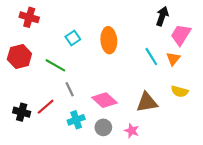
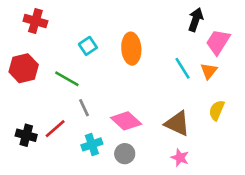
yellow semicircle: (180, 91) -> (217, 110), turned 98
brown triangle: (147, 102) -> (177, 123), turned 35
pink star: (132, 131) -> (180, 158), moved

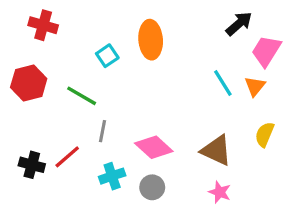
black arrow: (196, 20) -> (239, 24), turned 30
orange ellipse: (131, 49) -> (151, 40), moved
gray line: (84, 108) -> (102, 131), turned 36

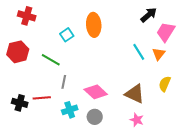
red line: (67, 157) -> (42, 98), turned 36

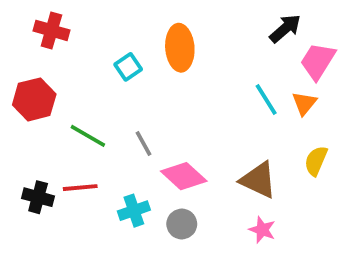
green line: (51, 60) -> (88, 136), moved
gray line: (64, 82) -> (143, 144), moved, turned -40

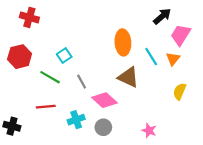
orange ellipse: (180, 48) -> (123, 42), moved
cyan square: (128, 67) -> (64, 55), moved
brown triangle: (258, 180) -> (128, 77), moved
black cross: (38, 197) -> (12, 126), moved

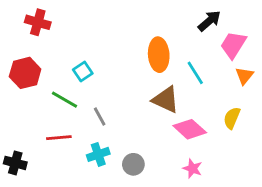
orange triangle: (173, 59) -> (244, 76), moved
gray line: (82, 82) -> (100, 117), moved
pink diamond: (104, 100) -> (190, 129), moved

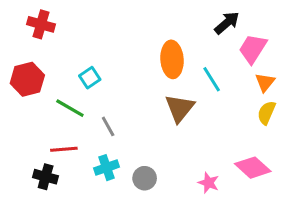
brown triangle: (166, 100) -> (180, 108), turned 44
yellow semicircle: (232, 118) -> (266, 113), moved
pink diamond: (190, 129) -> (253, 168), moved
black cross: (15, 163) -> (46, 177), moved

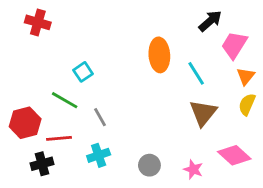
red hexagon: (27, 79) -> (25, 123), moved
brown triangle: (180, 108) -> (203, 113), moved
black cross: (46, 177) -> (42, 164), turned -30
gray circle: (145, 178) -> (149, 165), moved

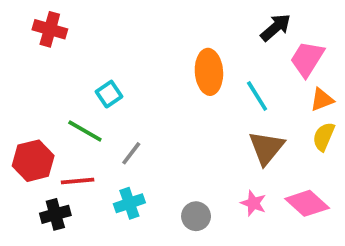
orange triangle: (246, 76) -> (322, 100), turned 30
gray line: (100, 117) -> (131, 153), turned 66
pink star: (193, 169) -> (253, 203), moved

